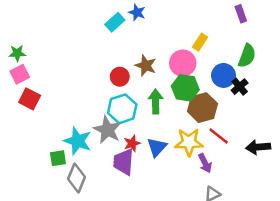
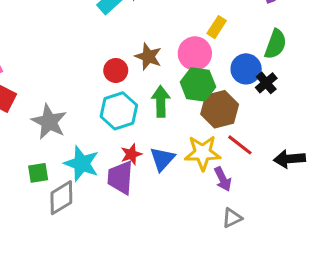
gray star: (107, 130) -> (49, 122), moved
cyan star: (78, 141) -> (82, 164), moved
gray diamond: (77, 178) -> (61, 198), turned 36

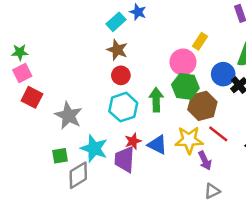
brown star: (148, 57) -> (117, 50), moved
blue triangle: (162, 159) -> (157, 145), turned -45

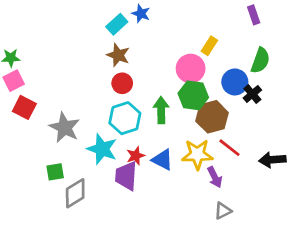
cyan star: (94, 148) -> (102, 149), moved

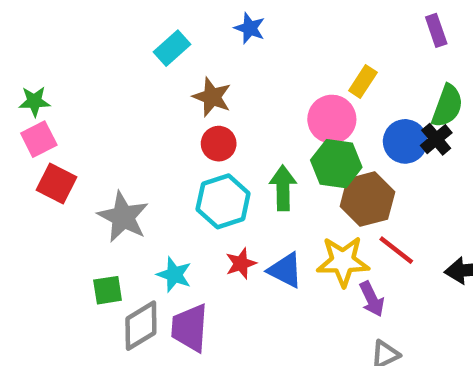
cyan rectangle: (117, 24) -> (172, 48), moved
black cross: (252, 94) -> (436, 139), moved
cyan star: (102, 149) -> (174, 275), moved, size x0.7
purple trapezoid: (126, 176) -> (190, 328), moved

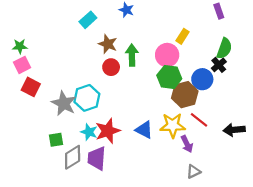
blue circle: (405, 141) -> (202, 79), moved
green arrow: (283, 188) -> (132, 55), moved
cyan hexagon: (223, 201) -> (87, 98), moved
red star: (241, 264) -> (108, 131), moved, size x1.6

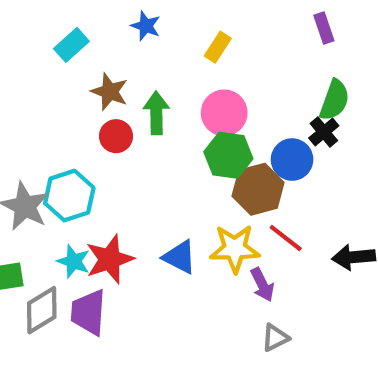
yellow rectangle: (183, 36) -> (218, 47), moved

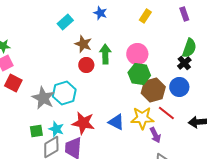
yellow rectangle: (218, 47) -> (145, 16), moved
blue circle: (292, 160) -> (179, 87), moved
red star: (110, 259) -> (83, 123), turned 30
cyan star: (74, 261) -> (56, 129), moved

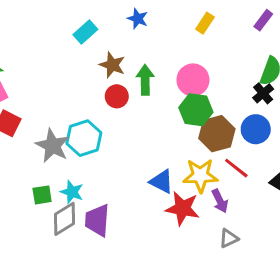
purple rectangle: (184, 14) -> (263, 20), turned 56
red star: (83, 123) -> (182, 208), moved

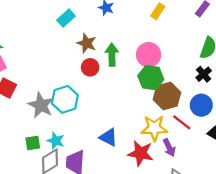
black cross: (263, 93) -> (204, 74), moved
blue circle: (256, 129) -> (201, 105), moved
blue triangle: (162, 181) -> (108, 137), moved

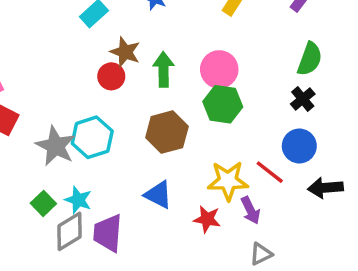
red circle: (90, 67) -> (111, 76), moved
brown hexagon: (167, 96) -> (167, 132), moved
green square: (33, 143) -> (43, 203), turned -35
red star: (141, 153) -> (207, 219), size x0.7

